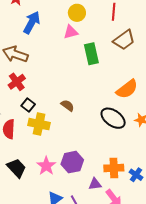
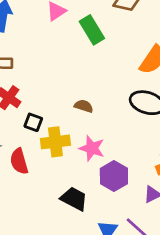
pink star: (46, 166) -> (92, 148), moved
black trapezoid: (17, 168) -> (74, 199), moved

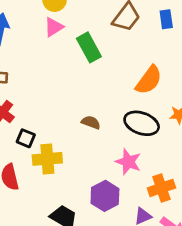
brown semicircle: (84, 106) -> (91, 122), moved
pink star: (92, 148) -> (128, 162), moved

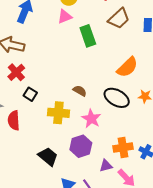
yellow cross: (47, 159) -> (58, 113), moved
pink star: (128, 162) -> (91, 119), moved

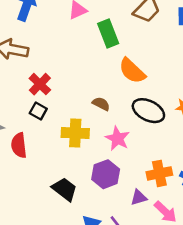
orange semicircle: (127, 67) -> (132, 71), moved, turned 90
red cross: (16, 72) -> (40, 84), moved

